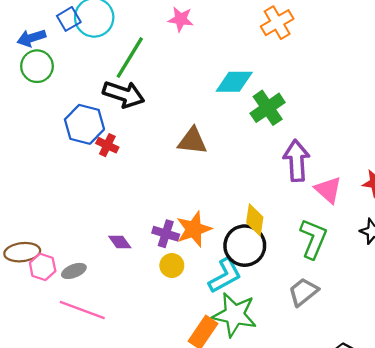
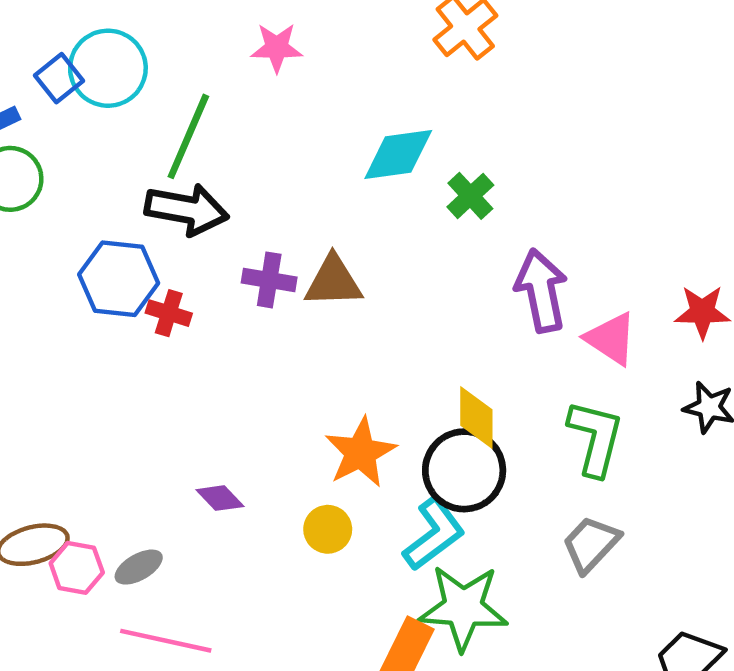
green cross: (268, 108) -> (470, 196), size x0.7
purple cross: (166, 234) -> (269, 280), moved

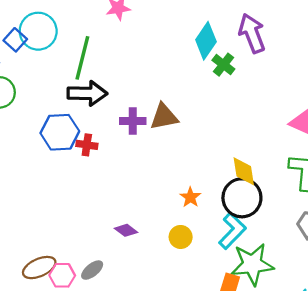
cyan diamond: (398, 154) -> (206, 41), moved, turned -39
purple arrow: (541, 291) -> (252, 33), moved
orange star: (360, 453) -> (190, 197), size x0.6

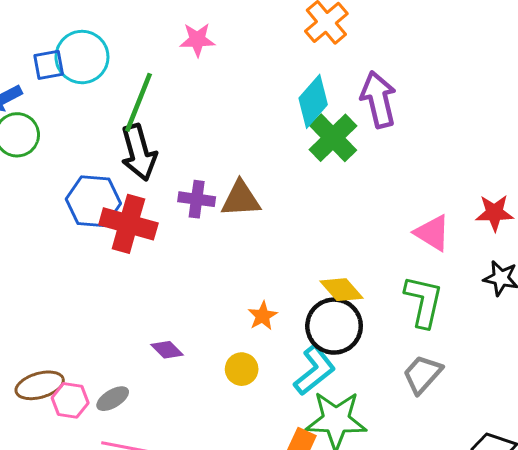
blue square: (15, 40) -> (49, 65), turned 30
green cross: (223, 65) -> (333, 138), size x1.5
black arrow: (87, 93) -> (139, 152), turned 66
red cross: (87, 145) -> (128, 224), size x1.8
yellow diamond: (244, 171) -> (341, 290), turned -40

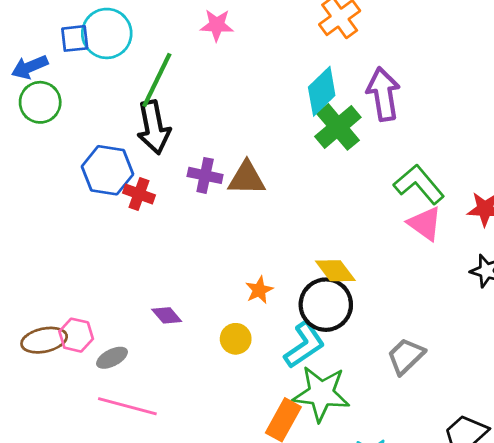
red cross: (128, 224) -> (139, 194), size x0.6
green L-shape: (424, 301) -> (419, 184), moved, turned -57
pink hexagon: (70, 400) -> (76, 335), moved

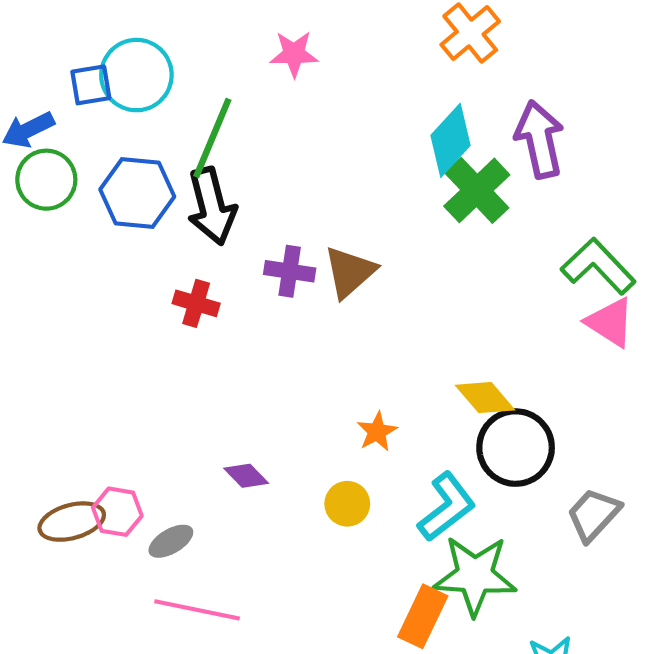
blue hexagon: (107, 170) -> (137, 193), moved
brown triangle: (247, 178) -> (350, 272), turned -39
black circle: (326, 305) -> (516, 448), moved

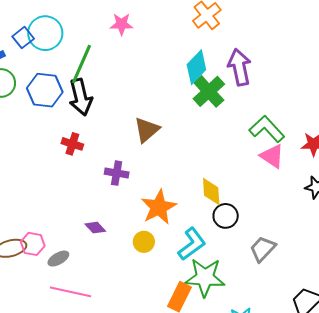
blue square: (91, 85) -> (23, 38), turned -30
purple cross: (290, 271) -> (117, 173), moved
yellow diamond: (485, 398) -> (211, 192), turned 36
orange star: (377, 432) -> (159, 207), size x1.8
black circle: (516, 448) -> (226, 216), size x0.7

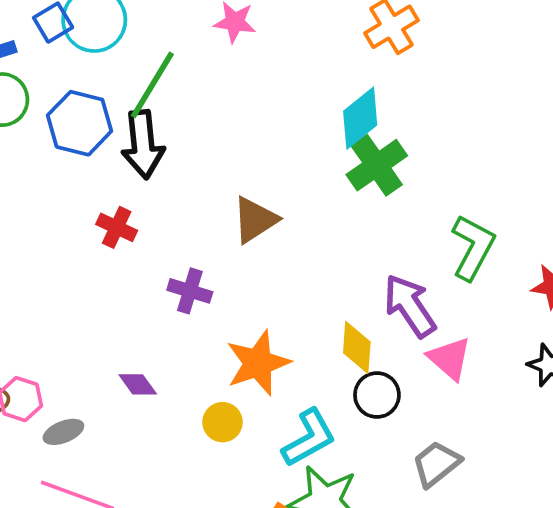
purple arrow: (239, 67) -> (410, 306), moved, turned -30
green L-shape: (267, 129) -> (473, 247), turned 63
pink triangle: (272, 156) -> (450, 358), moved

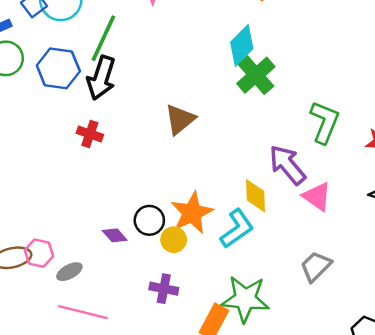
black arrow: (143, 144) -> (101, 78), turned 30
purple cross: (190, 291) -> (164, 289), moved
black circle: (377, 395) -> (149, 220), moved
yellow circle: (223, 422) -> (174, 240), moved
cyan L-shape: (309, 438) -> (237, 229), moved

